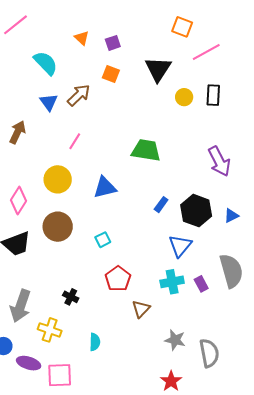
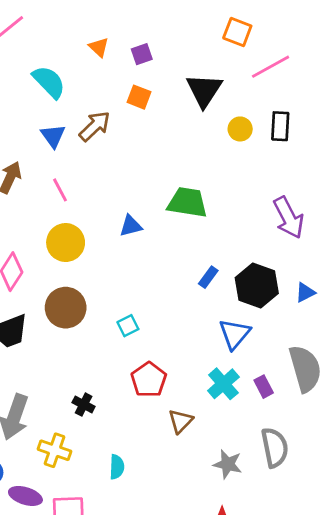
pink line: (75, 141) -> (60, 190), moved, turned -60
blue triangle: (105, 187) -> (131, 226), moved, size x0.7
cyan cross: (172, 282) -> (223, 384), turned -30
gray semicircle: (209, 353) -> (275, 447), moved

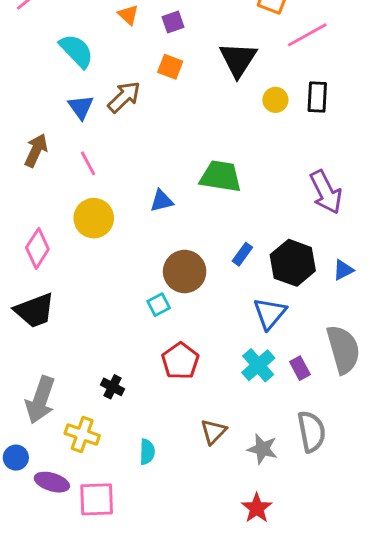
brown circle: (66, 308) -> (185, 271), moved
brown triangle: (181, 421) -> (213, 432), moved

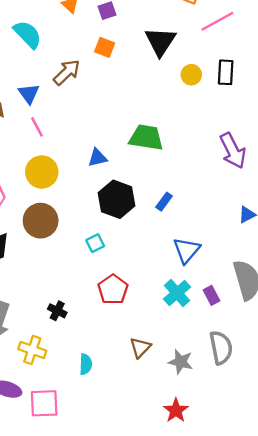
blue triangle: (81, 107) -> (29, 94), moved
black hexagon: (293, 263) -> (117, 199), moved
brown circle: (185, 271) -> (41, 221), moved

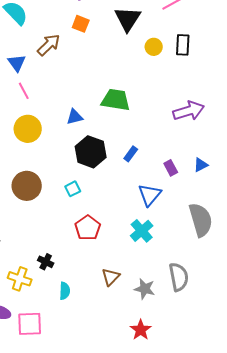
purple arrow: (233, 151) -> (189, 111), turned -80
brown circle: (41, 221) -> (27, 186), moved
purple rectangle: (211, 295) -> (171, 168), moved
black cross: (57, 311) -> (46, 262), moved

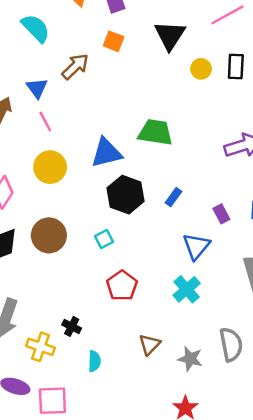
blue triangle: (75, 117) -> (106, 153), size x1.6

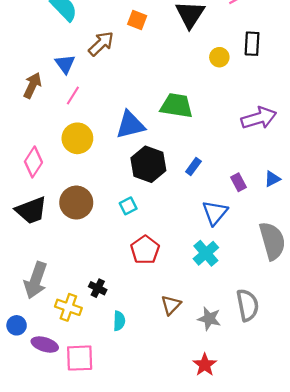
yellow circle: (201, 69) -> (219, 57), moved
pink line: (45, 122) -> (73, 95), turned 60

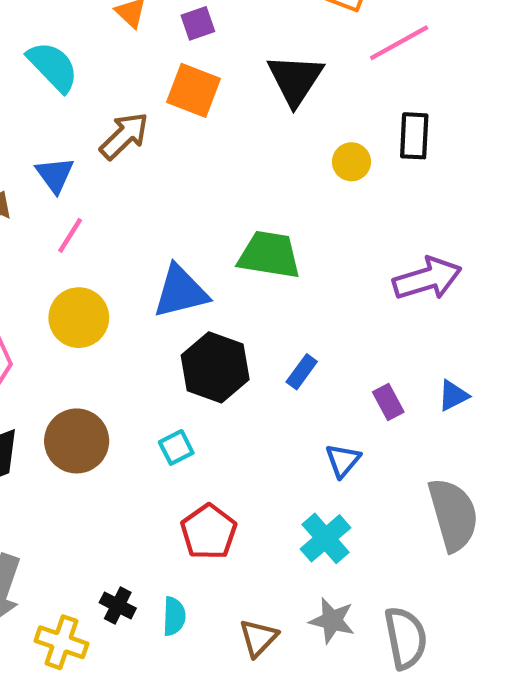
orange square: (137, 20) -> (193, 90), size x1.4
blue triangle: (215, 213) -> (343, 460), size x0.7
gray star: (209, 319) -> (332, 621), moved
cyan semicircle: (119, 321) -> (174, 616), moved

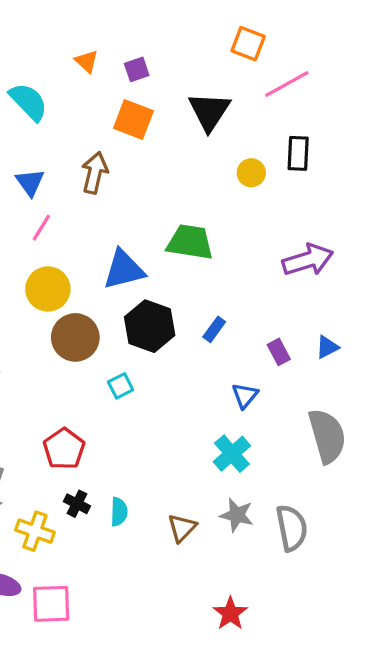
brown arrow: (124, 136) -> (95, 173), moved, turned -33
brown circle: (77, 441) -> (75, 337), moved
red pentagon: (209, 532) -> (64, 449), moved

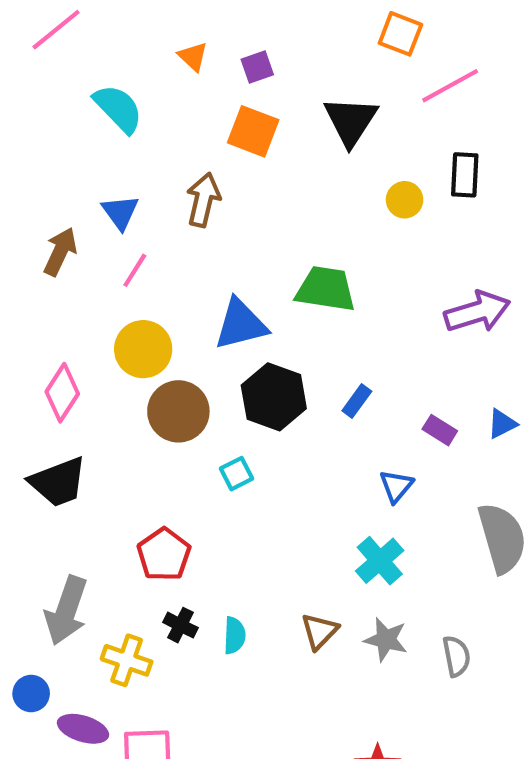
purple rectangle: (279, 352) -> (440, 430), turned -30
brown triangle: (182, 528) -> (319, 631), moved
gray semicircle: (292, 528) -> (456, 656), size x0.7

